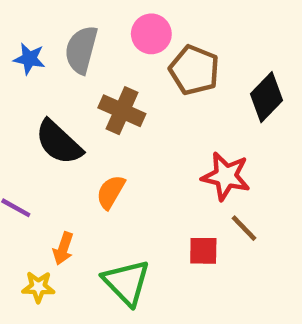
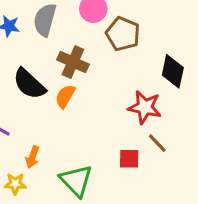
black diamond: (267, 97) -> (173, 71), moved, turned -32
orange semicircle: (111, 192) -> (65, 96), moved

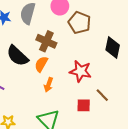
red star: (145, 107) -> (81, 71), moved
orange arrow: (32, 157) -> (48, 85), moved

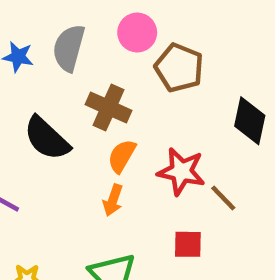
orange semicircle: (41, 64) -> (122, 156), moved
brown line: (102, 95) -> (223, 198), moved

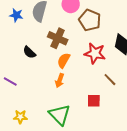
black semicircle: (47, 138) -> (29, 52), size x0.6
red star: (181, 171) -> (95, 53), moved

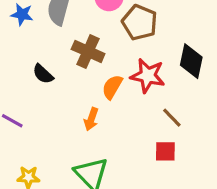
orange semicircle: (64, 60) -> (112, 87), moved
red square: (94, 101) -> (165, 151), moved

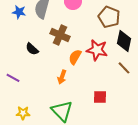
brown pentagon: (140, 22) -> (109, 17), moved
brown line: (172, 118) -> (124, 68), moved
red square: (165, 151) -> (100, 97), moved

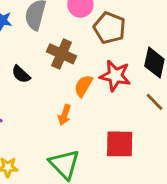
brown pentagon: (109, 17) -> (109, 28), moved
red square: (100, 97) -> (120, 144), size x1.5

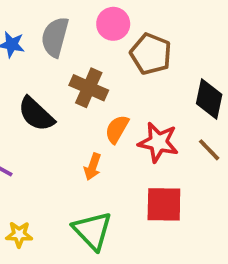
black semicircle: (21, 74) -> (36, 114), size x1.5
red star: (115, 76) -> (158, 142), moved

